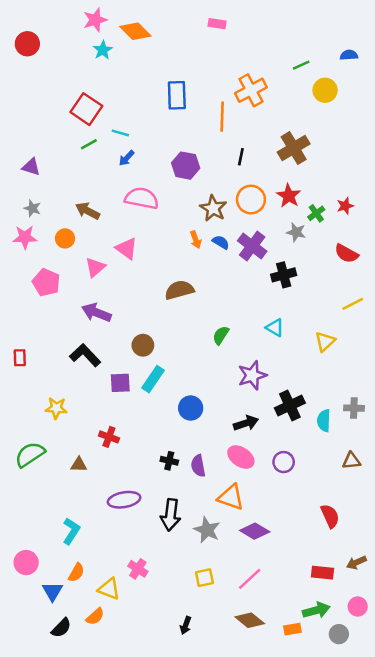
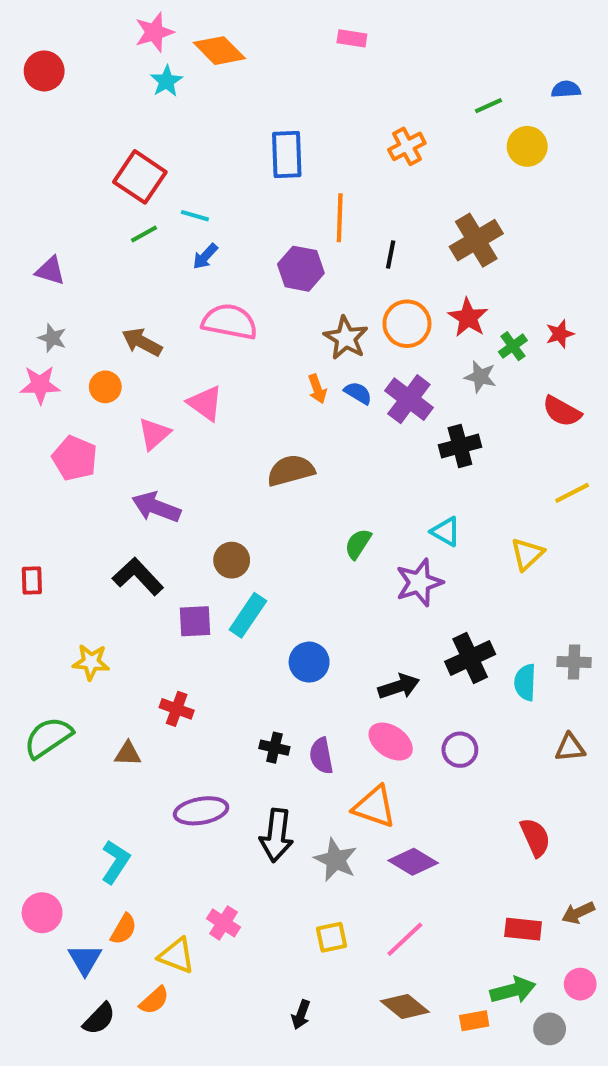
orange cross: (251, 90) -> (407, 146), size x0.7
orange line: (222, 117) -> (340, 218), moved
purple star: (252, 375) -> (419, 583), moved

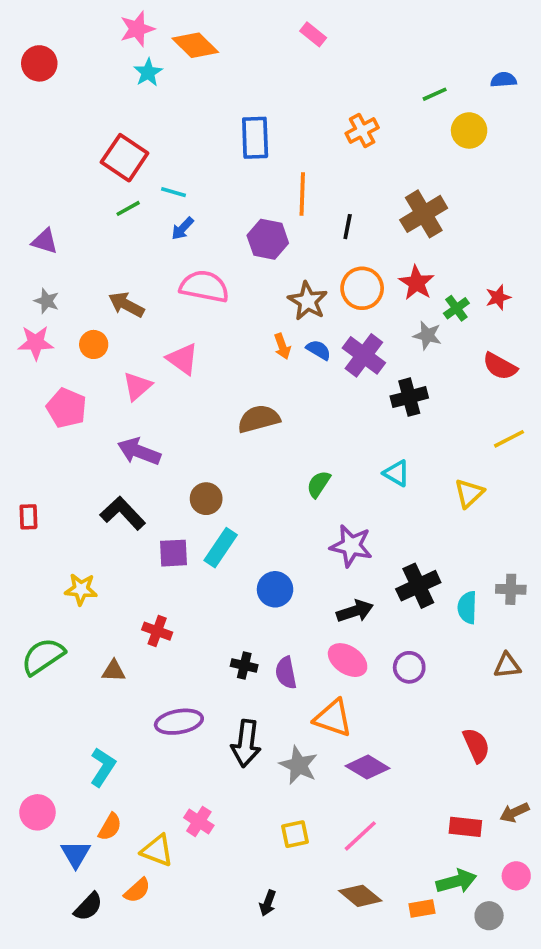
pink rectangle: (352, 38) -> (313, 34), turned 30
purple star: (419, 583) -> (351, 546), moved, turned 30

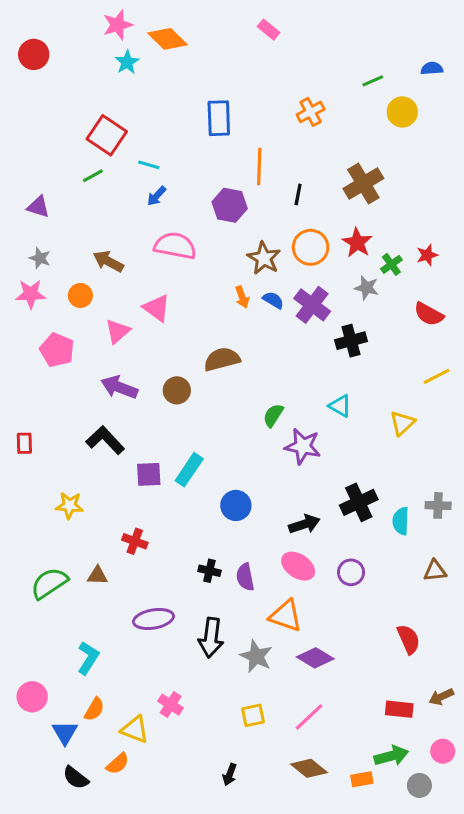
green line: (128, 208) -> (93, 176), moved
brown circle: (206, 499) -> (177, 390), moved
purple star: (351, 546) -> (303, 446), moved
green semicircle: (43, 656) -> (49, 583), moved
black semicircle: (88, 907) -> (76, 778), turned 84

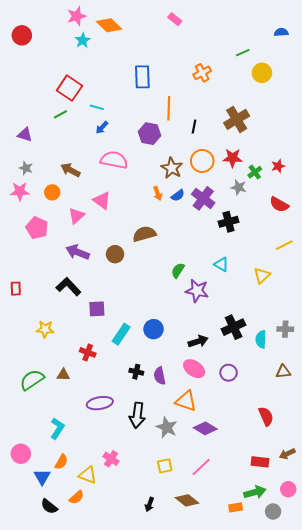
blue semicircle: (432, 68) -> (281, 32), moved
red star: (357, 243) -> (233, 158), turned -30
blue semicircle: (273, 300) -> (178, 195), turned 112
cyan rectangle: (189, 470) -> (121, 334), moved
brown diamond: (309, 768) -> (187, 500), moved

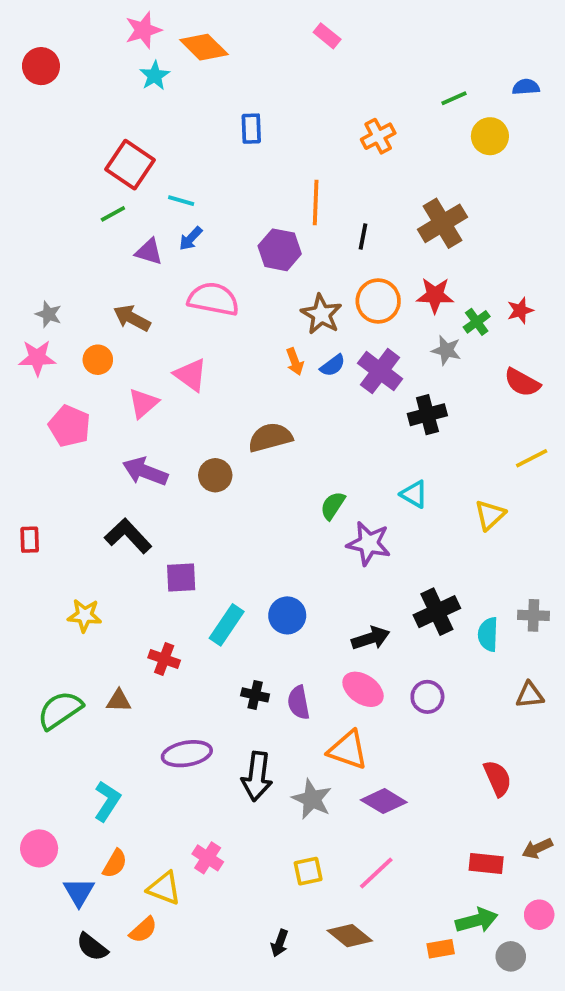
blue semicircle: (281, 32) -> (526, 87), moved
blue rectangle: (142, 77) -> (251, 129), moved, size x0.7
purple triangle: (25, 135) -> (149, 252), moved

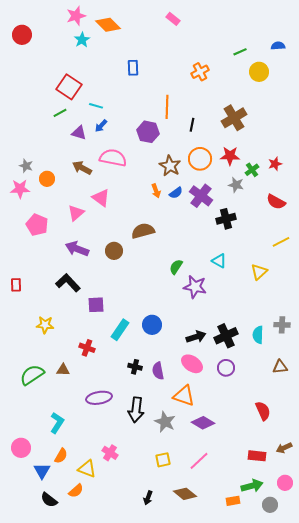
brown arrow: (132, 318) -> (82, 168), moved
orange circle: (98, 360) -> (47, 179), moved
black cross: (437, 612) -> (226, 336), moved

